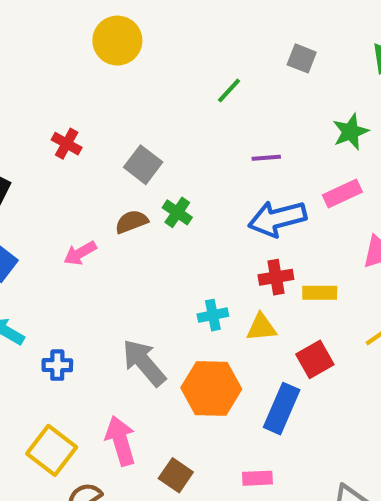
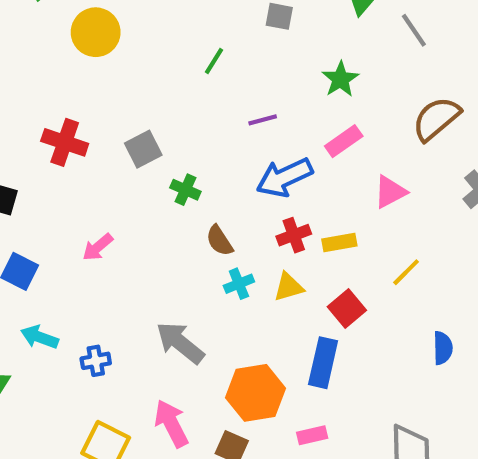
red cross: (67, 144) -> (65, 142), size x1.5
gray square: (143, 165) -> (143, 149), turned 36
brown semicircle: (132, 222) -> (219, 241), moved, turned -92
orange hexagon: (211, 388) -> (255, 393), moved

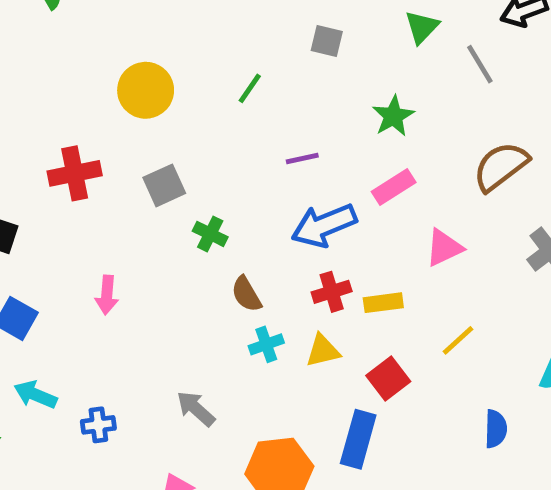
yellow circle: (96, 32) -> (146, 90), moved
red cross: (65, 142) -> (75, 173), turned -33
pink arrow: (98, 247) -> (107, 295), turned -48
gray arrow: (180, 343) -> (196, 409), size x0.7

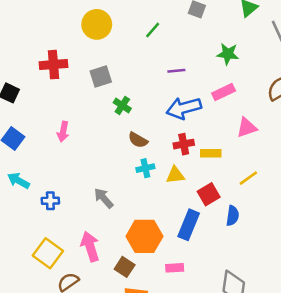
green star: (393, 116) -> (228, 54), turned 30
brown semicircle: (246, 294) -> (138, 140), turned -36
blue semicircle: (496, 429) -> (233, 216), moved

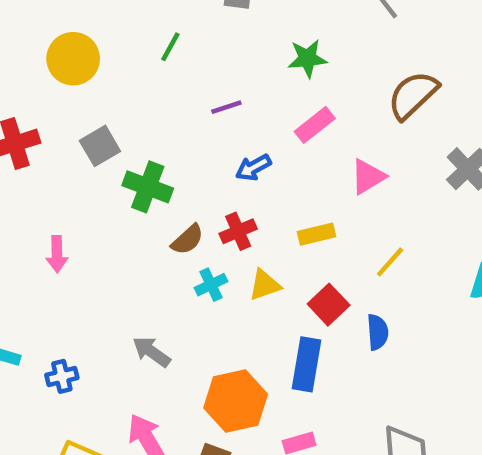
green cross: (122, 106) -> (148, 187), size x1.5
blue arrow: (184, 108) -> (253, 168), size x0.6
brown semicircle: (138, 140) -> (187, 240), turned -60
red cross: (184, 144) -> (238, 231), moved

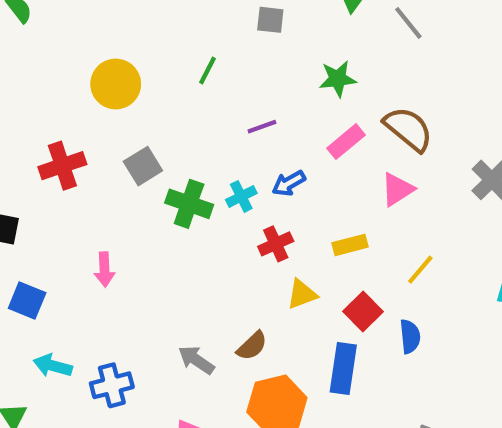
brown semicircle: (413, 95) -> (408, 129), moved, turned 84
brown semicircle: (187, 240) -> (252, 346), moved
cyan cross: (211, 285) -> (241, 196), moved
blue cross: (62, 376) -> (112, 385), size x1.4

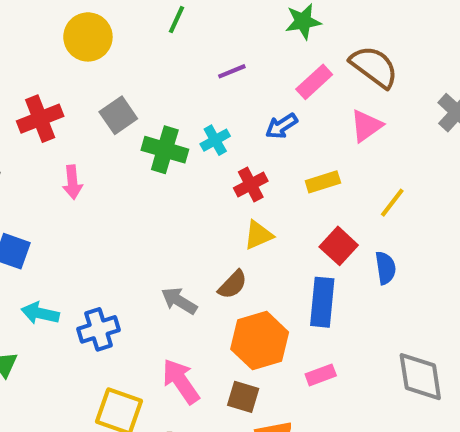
blue arrow: (289, 183) -> (281, 126), moved
pink arrow: (105, 269) -> (72, 182), moved
yellow triangle: (302, 294) -> (258, 235), moved

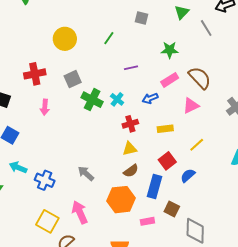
cyan cross: (215, 140) -> (117, 99), turned -32
blue semicircle: (385, 268) -> (188, 175), turned -133
brown semicircle: (233, 285) -> (131, 171), moved
blue cross: (99, 329) -> (45, 180), turned 30
brown square: (243, 397) -> (172, 209), moved

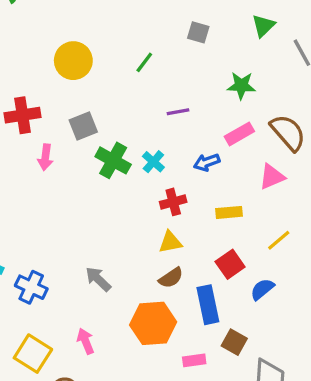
pink arrow: (45, 107) -> (45, 157), moved
blue rectangle: (154, 187) -> (208, 305), turned -30
pink arrow: (80, 212) -> (86, 341), size x0.7

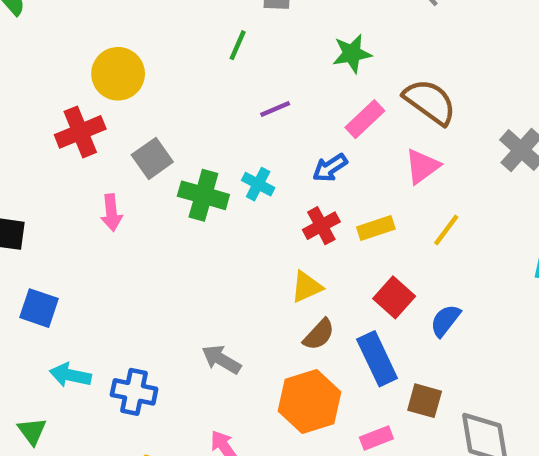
green line: (144, 62) -> (238, 45), moved
red cross: (23, 115) -> (80, 132), moved
red cross: (173, 202) -> (321, 226), moved
yellow line: (279, 240) -> (446, 230), moved

